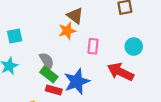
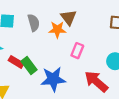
gray semicircle: (47, 61) -> (34, 23), moved
red rectangle: (54, 90) -> (16, 62), moved

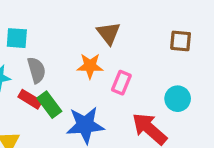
gray semicircle: (34, 23) -> (37, 70), moved
orange star: (57, 30) -> (90, 66), moved

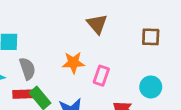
brown triangle: (108, 33) -> (97, 24), moved
red rectangle: (30, 99) -> (23, 94), turned -30

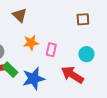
brown triangle: (97, 24) -> (20, 15), moved

